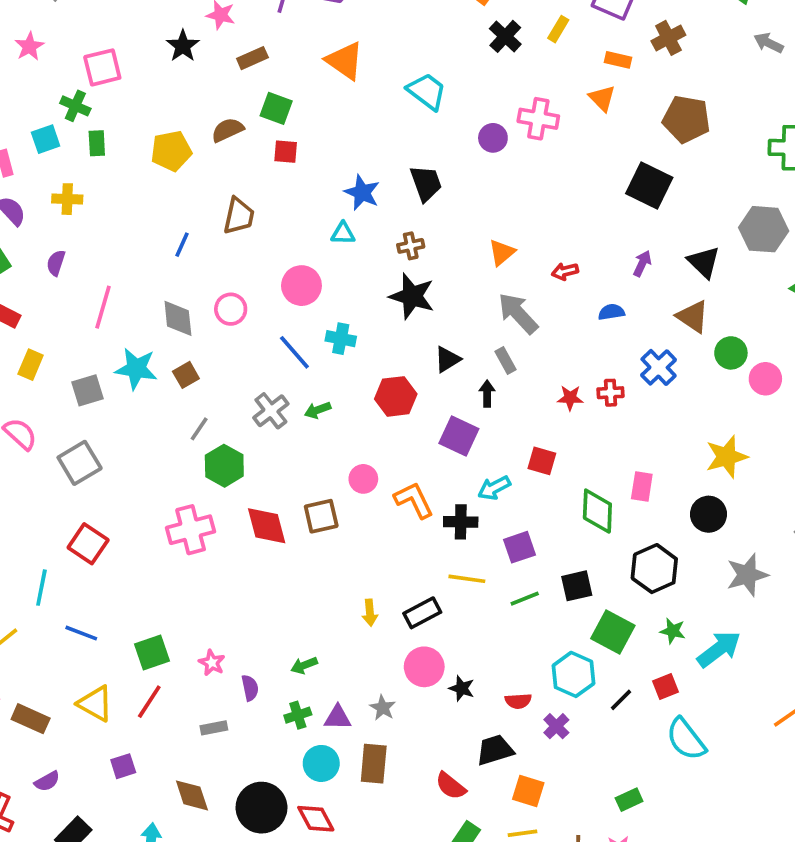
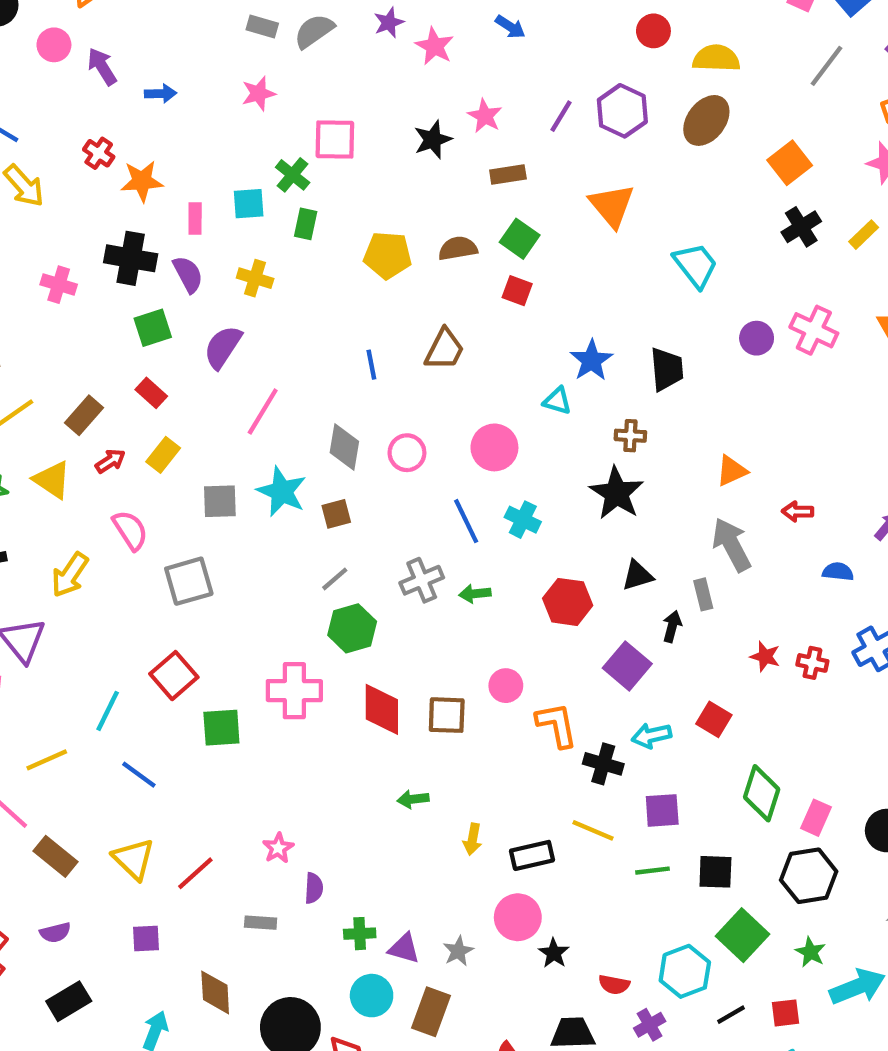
blue line: (182, 245) -> (371, 365), turned -50
purple semicircle: (56, 263) -> (223, 347), size x1.5
pink rectangle: (642, 486) -> (816, 818), moved
green square: (152, 653) -> (221, 728), moved
green arrow: (304, 665) -> (413, 799), moved

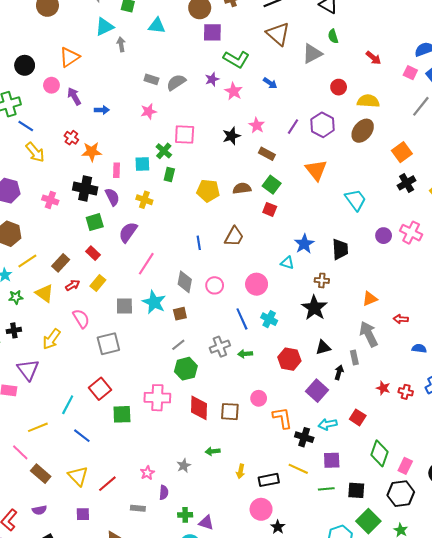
brown rectangle: (508, 175) -> (267, 154), turned 35
gray star: (458, 951) -> (184, 466), moved

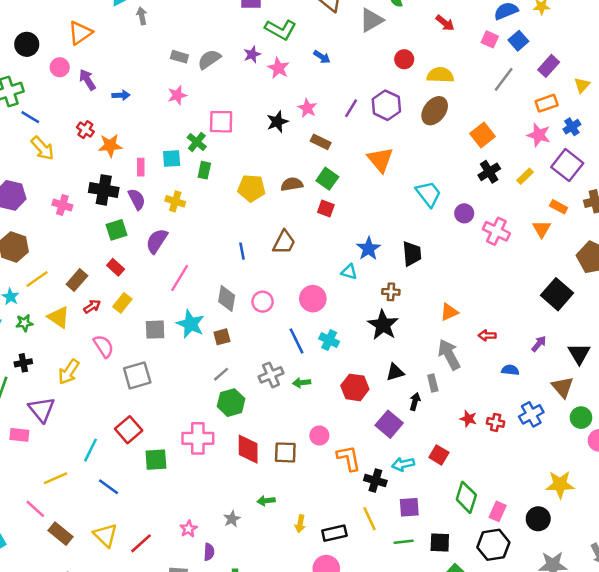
purple circle: (384, 236) -> (464, 213), moved
yellow line: (298, 469) -> (369, 519), turned 42

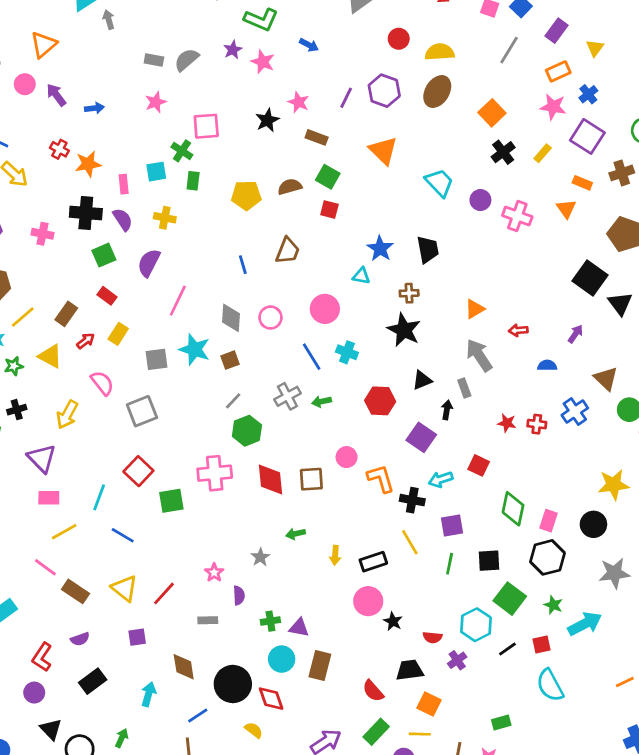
black triangle: (579, 354) -> (620, 304), moved
pink rectangle: (19, 435) -> (49, 498), moved
green line: (404, 542) -> (450, 564), turned -66

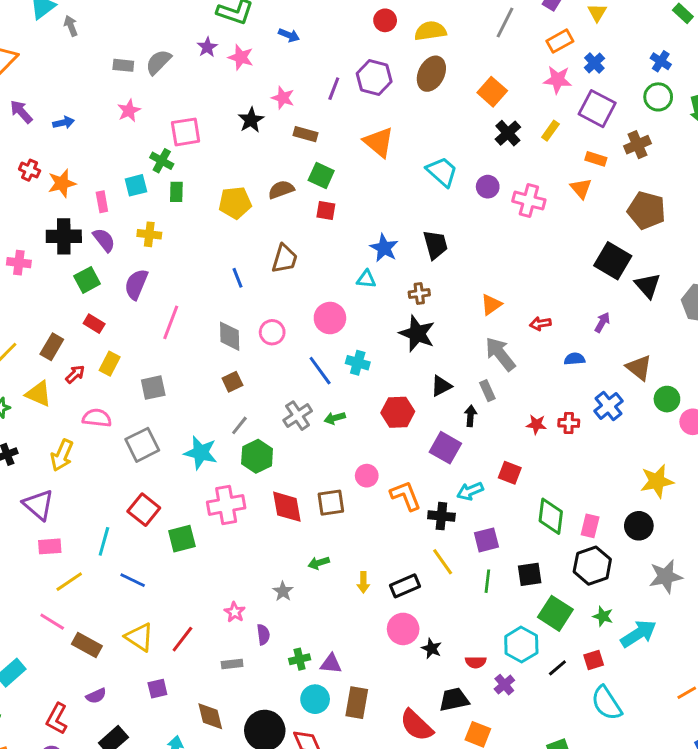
cyan star: (195, 350) -> (201, 453), moved
pink semicircle: (102, 383) -> (97, 418), turned -40
red semicircle: (373, 691) -> (416, 725), size x1.4

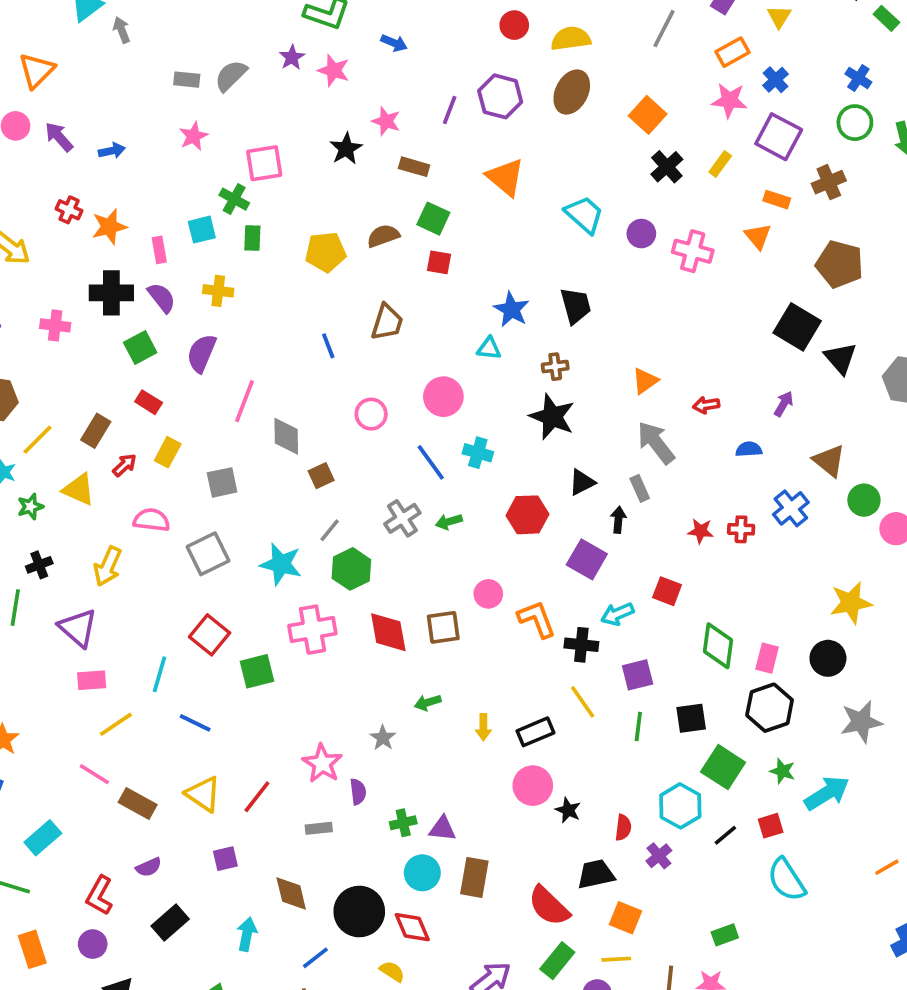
gray diamond: (230, 336) -> (286, 436), moved
pink star: (235, 612) -> (322, 763), size x1.5
red semicircle: (476, 662) -> (623, 828), turned -84

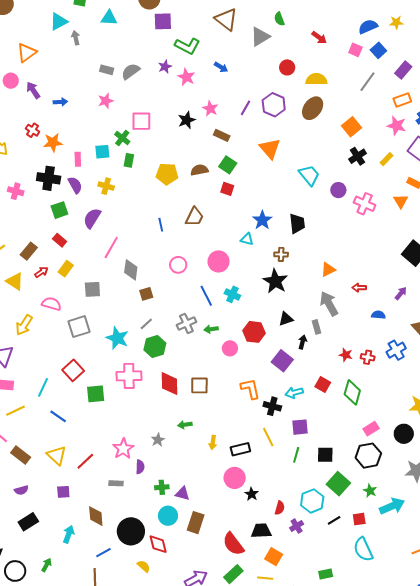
pink circle: (488, 594) -> (230, 348), moved
green diamond: (718, 646) -> (352, 392), moved
pink rectangle: (767, 658) -> (371, 429), turned 35

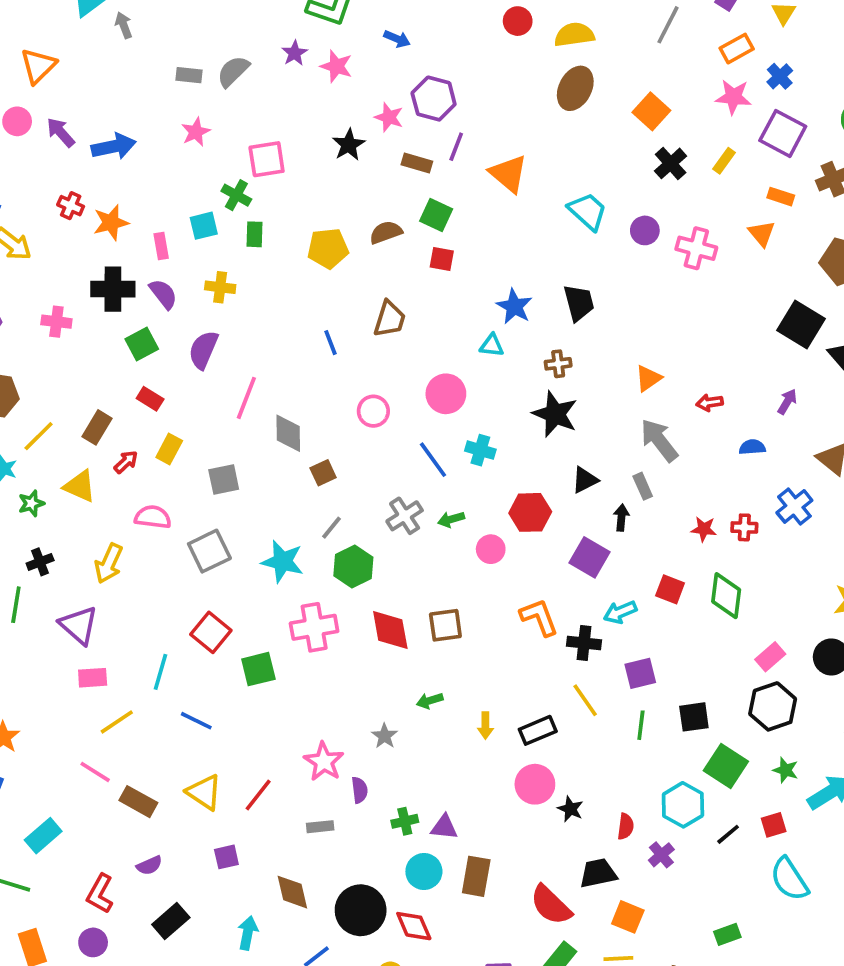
blue arrow: (60, 102) -> (114, 146), size x1.6
purple hexagon: (274, 105) -> (434, 99), moved
purple line: (245, 108) -> (456, 147), moved

